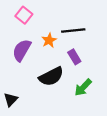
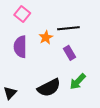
purple semicircle: (22, 50) -> (20, 47), turned -30
black semicircle: (51, 76) -> (49, 88), moved

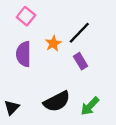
black line: (68, 28) -> (79, 33), turned -40
green arrow: (78, 82) -> (90, 106), moved

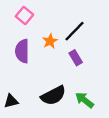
green arrow: (90, 106) -> (84, 100), turned 84
black triangle: (12, 107) -> (11, 101), turned 32

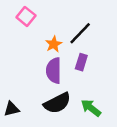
purple semicircle: (22, 51) -> (54, 71), moved
purple rectangle: (76, 58) -> (81, 62), turned 48

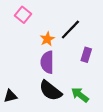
purple rectangle: (81, 62) -> (86, 55), moved
black semicircle: (57, 103) -> (50, 91), turned 65

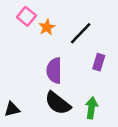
orange star: (47, 39) -> (47, 27), moved
green arrow: (80, 95) -> (91, 108), turned 60

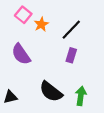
purple rectangle: (99, 62) -> (71, 55), moved
purple semicircle: (54, 71) -> (21, 54), moved, turned -35

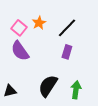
pink square: (23, 15) -> (19, 28), moved
black semicircle: (51, 92) -> (48, 86), turned 85

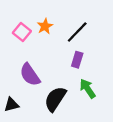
purple semicircle: (20, 51) -> (30, 75), moved
green arrow: (76, 90) -> (88, 89), moved, turned -42

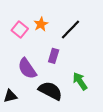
purple rectangle: (77, 60) -> (54, 56), moved
black semicircle: (55, 99) -> (50, 91), turned 85

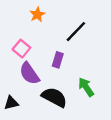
orange star: (41, 24) -> (37, 15), moved
pink square: (20, 29) -> (21, 49), moved

